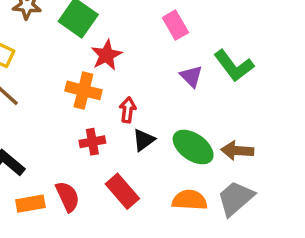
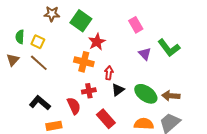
red semicircle: (68, 197) -> (74, 106), moved

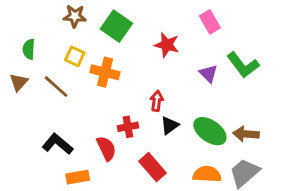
pink rectangle: (136, 25) -> (210, 22), moved
yellow square: (38, 42) -> (75, 56), moved
red star: (97, 42) -> (167, 45), moved, turned -30
orange cross: (84, 62) -> (105, 72), moved

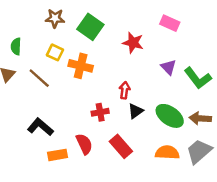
pink rectangle: (210, 22) -> (170, 23), turned -36
green L-shape: (243, 65) -> (198, 78), moved
red semicircle: (106, 148) -> (84, 144), moved

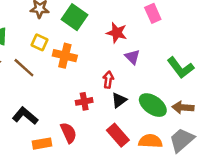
pink rectangle: (170, 23) -> (153, 13), turned 42
purple triangle: (168, 67) -> (132, 57), moved
red rectangle: (121, 146) -> (118, 135), moved

